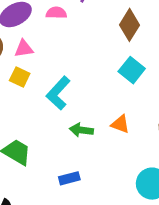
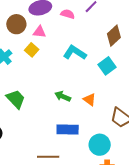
cyan L-shape: (58, 93) -> (75, 53), moved, turned 65
blue rectangle: (69, 178) -> (68, 129), moved, size x1.5

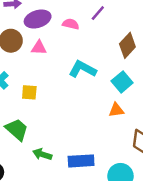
yellow square: (32, 50) -> (29, 92), moved, turned -32
green arrow: (63, 96) -> (42, 154), moved
orange triangle: (90, 100) -> (116, 110), moved, turned -40

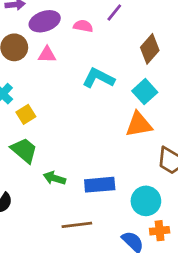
yellow square: (29, 92) -> (26, 114), moved, turned -35
orange triangle: (116, 110) -> (139, 124), size x1.5

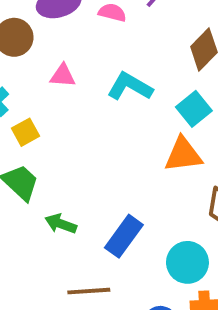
pink triangle: (47, 55) -> (63, 76), moved
blue rectangle: (100, 185) -> (124, 236), turned -52

